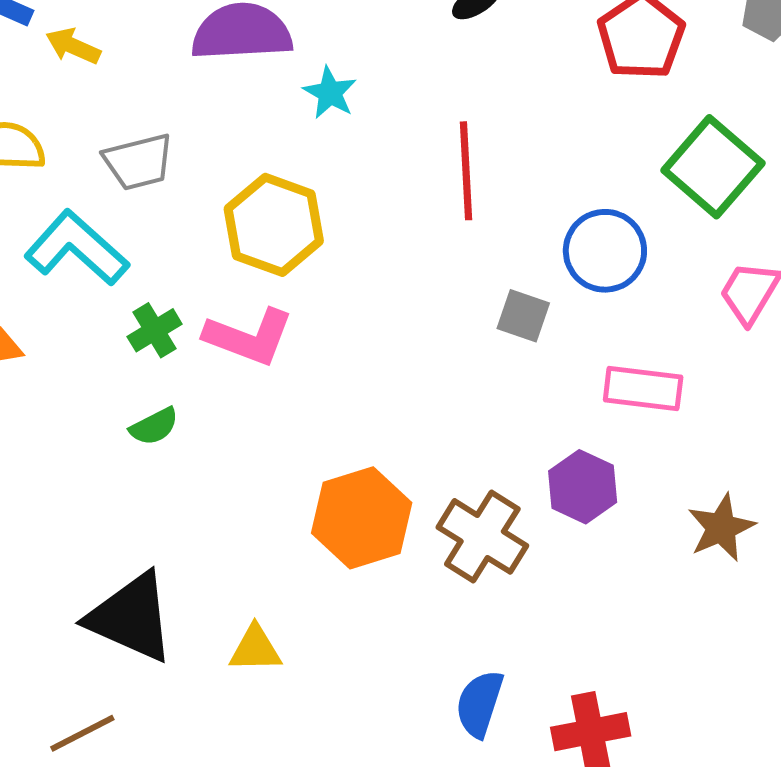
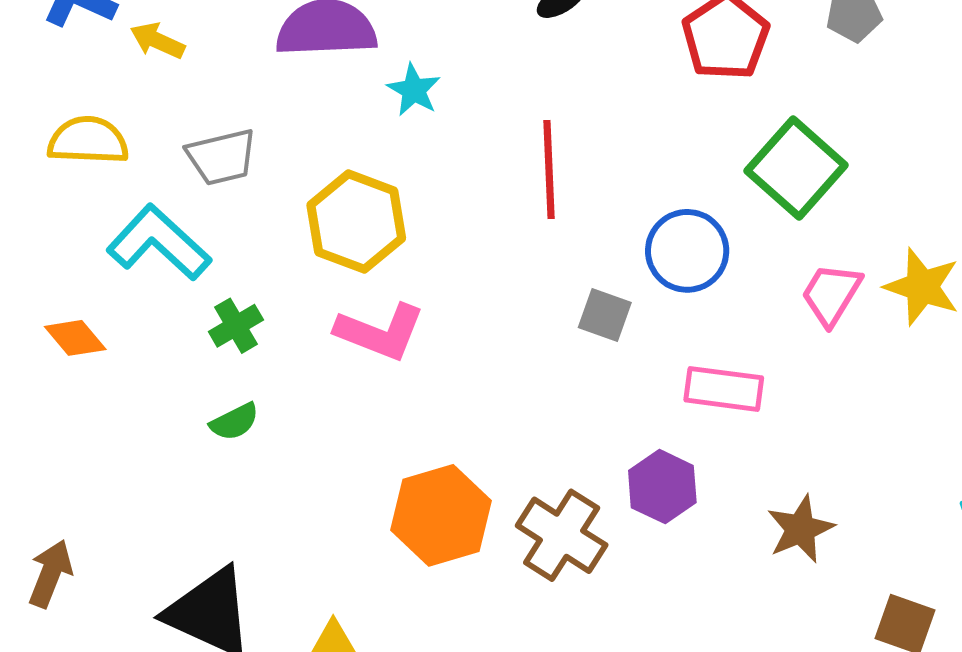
pink L-shape: (249, 337) -> (380, 332), moved

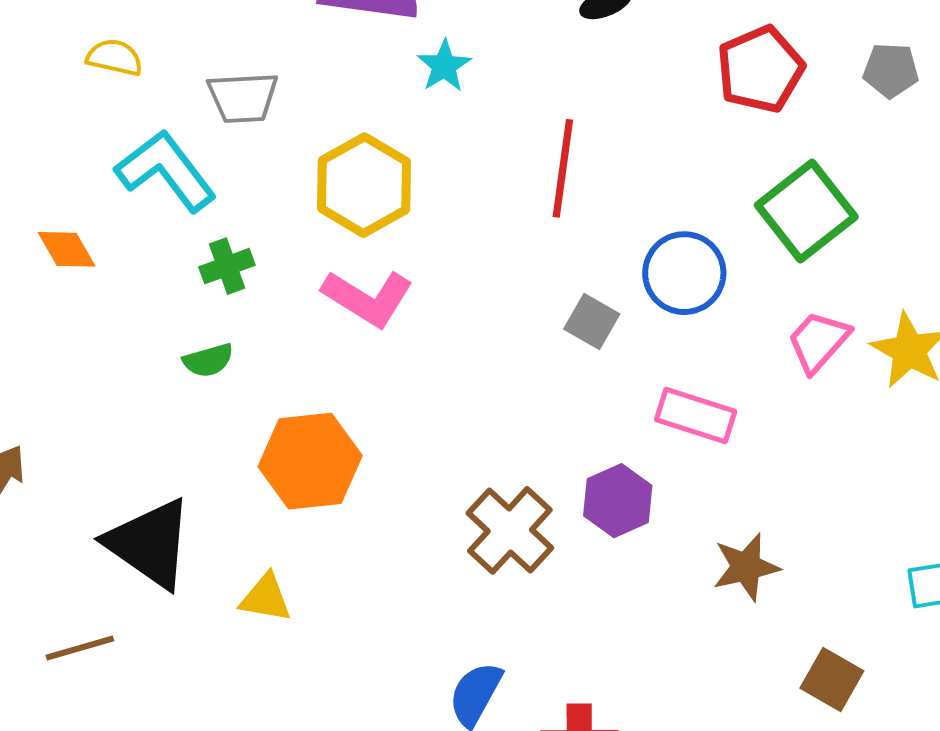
yellow semicircle: (88, 141) -> (115, 57), size x0.7
orange hexagon: (441, 515) -> (310, 461), moved

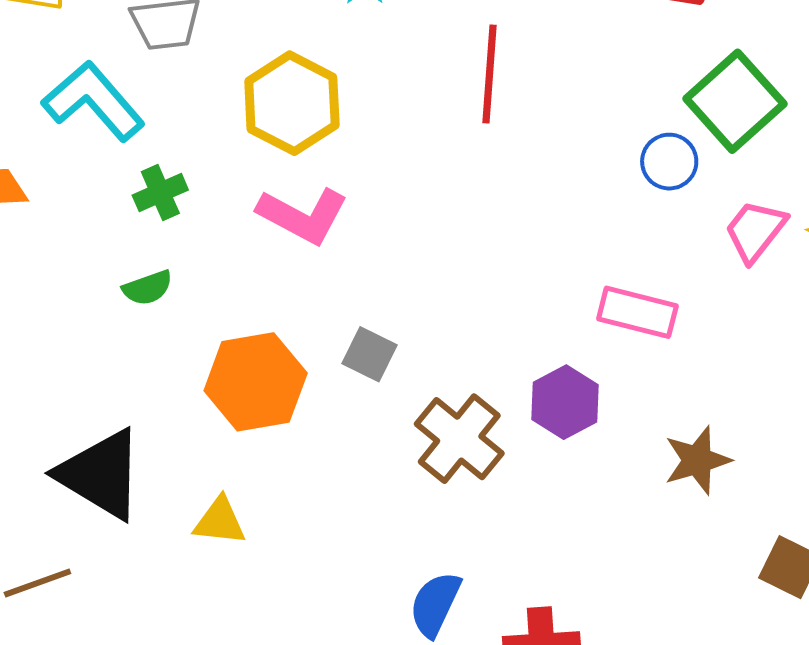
blue circle: (684, 273) -> (669, 162), moved, size x0.7
gray square: (592, 322) -> (370, 354), moved

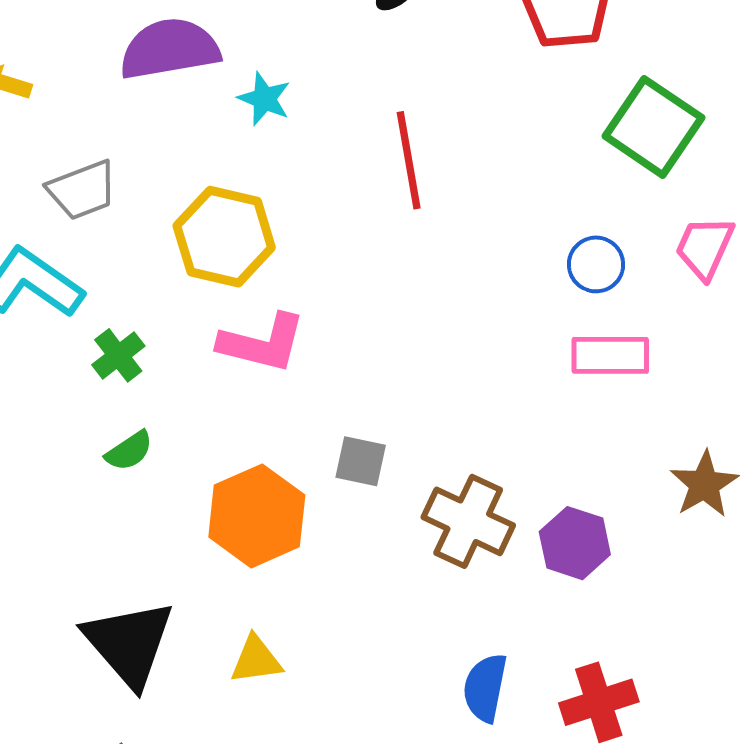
blue circle: (669, 162) -> (596, 264), moved
purple hexagon: (565, 402) -> (575, 543), moved
black triangle: (101, 474) -> (129, 643), turned 32

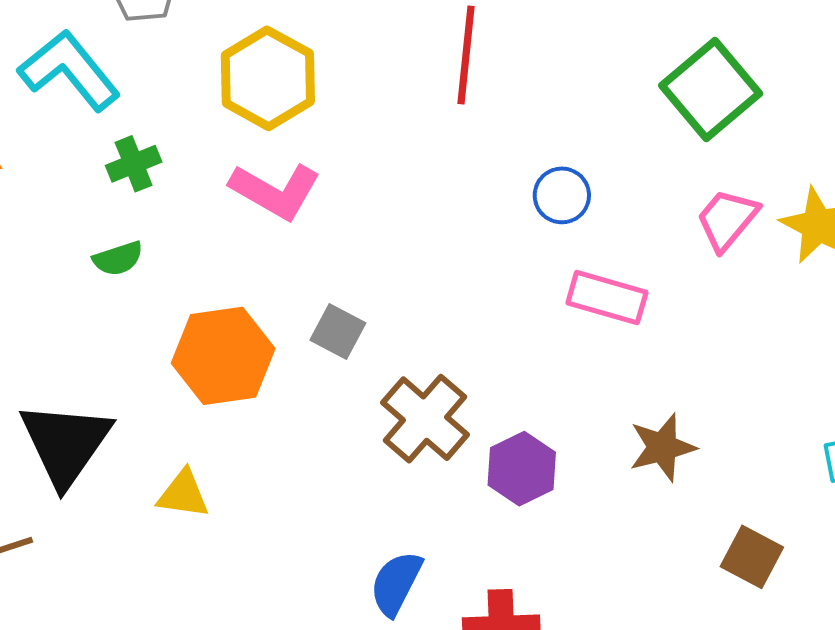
blue circle: (596, 264) -> (562, 195), moved

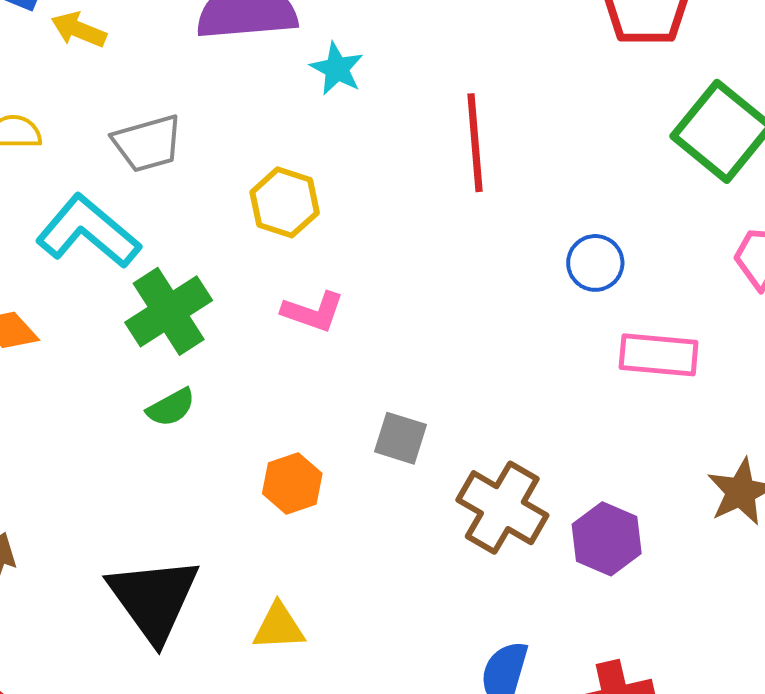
yellow hexagon: (268, 78) -> (285, 202), size x0.7
green cross: (134, 164) -> (169, 311), size x1.6
pink L-shape: (275, 191) -> (313, 312), size x0.7
orange hexagon: (223, 356) -> (292, 484), size x0.6

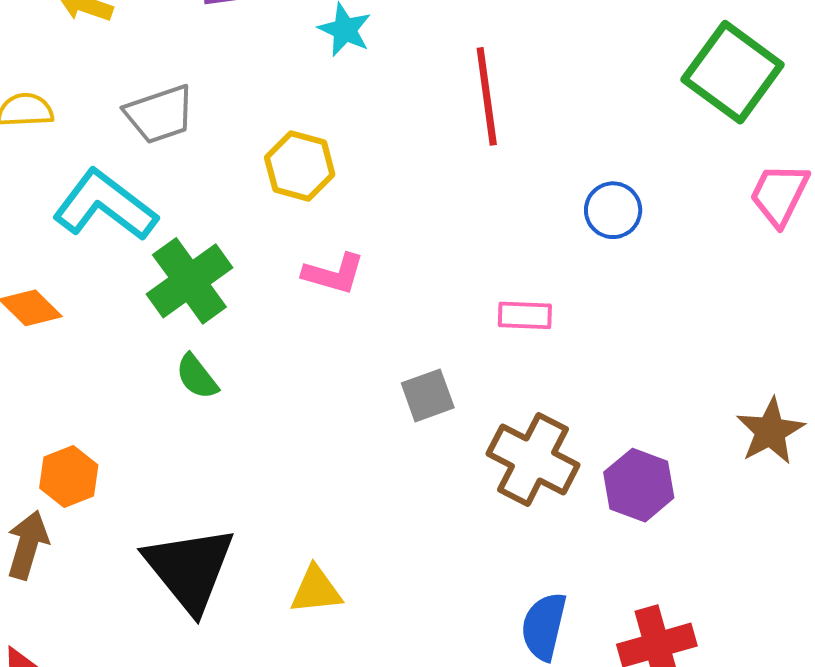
pink rectangle: (659, 355) -> (525, 315), moved, size x0.7
green semicircle: (171, 407) -> (197, 377), turned 84
gray square: (400, 438) -> (428, 395), turned -34
orange hexagon: (292, 484) -> (69, 477), moved

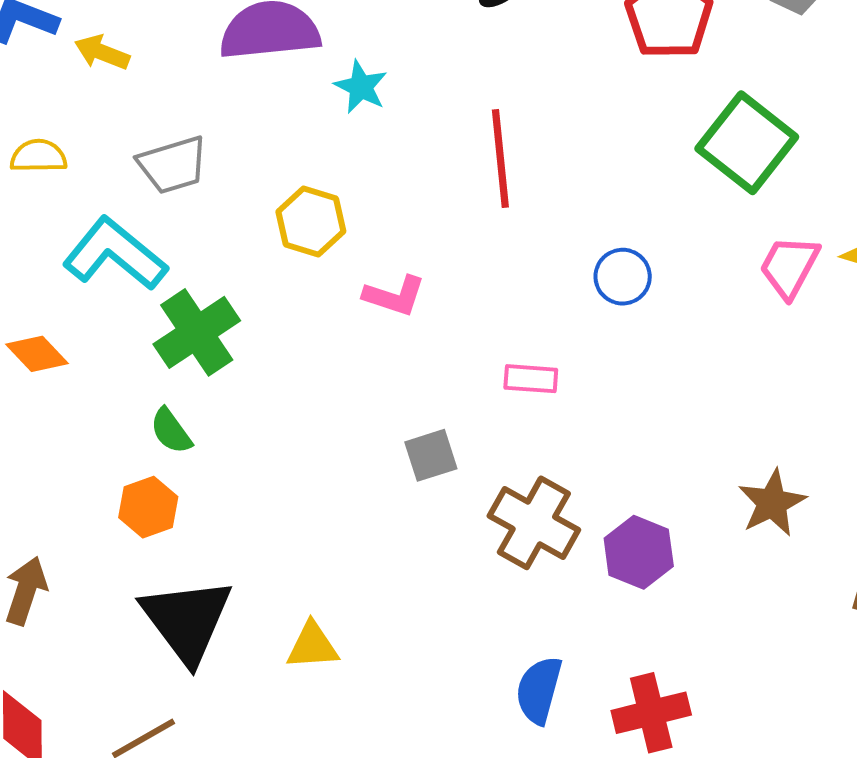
pink L-shape: (334, 274) -> (394, 296), moved
green semicircle: (197, 377) -> (171, 431), moved
orange hexagon: (69, 477) -> (148, 507), moved

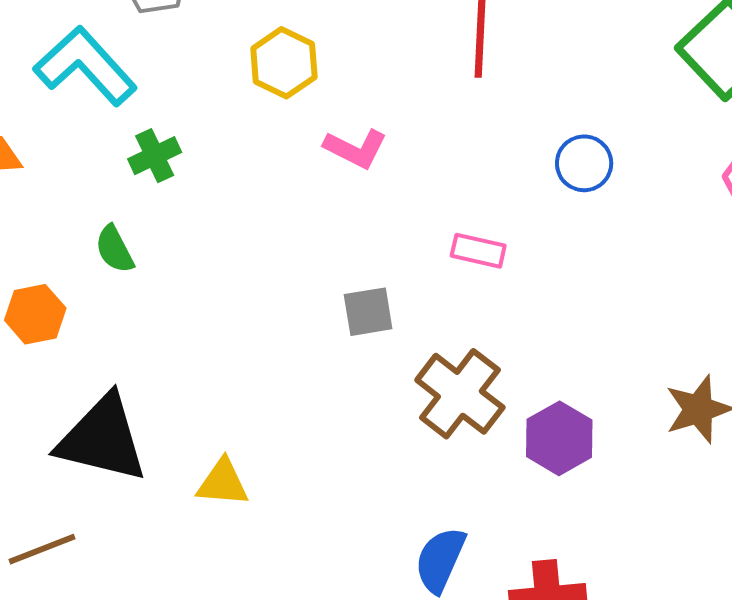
green cross: (197, 332) -> (155, 156), size x0.6
orange hexagon: (148, 507) -> (35, 314), moved
black triangle: (187, 620) -> (102, 439), turned -48

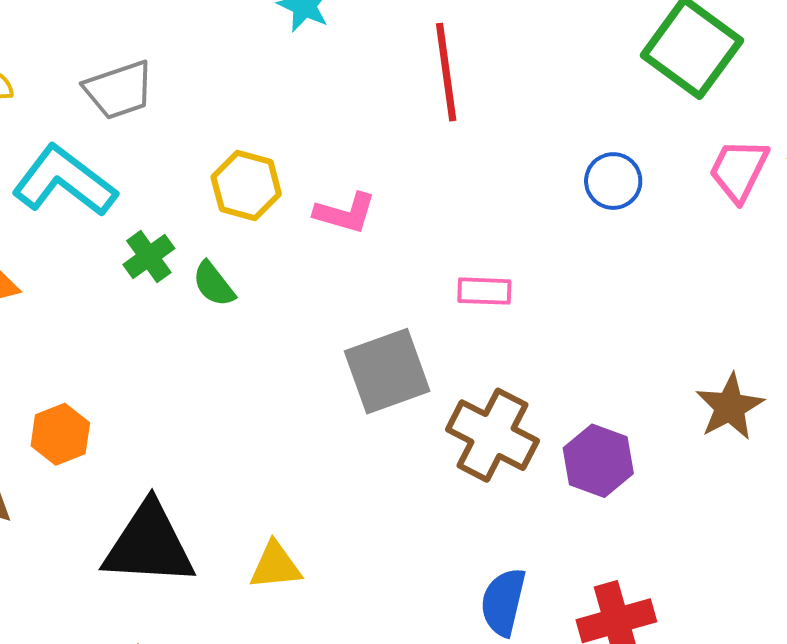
yellow hexagon: (284, 63) -> (246, 186), moved
blue circle: (584, 163) -> (613, 181), moved
green semicircle: (115, 249) -> (214, 284), moved
gray square: (368, 312) -> (387, 371), size x1.6

